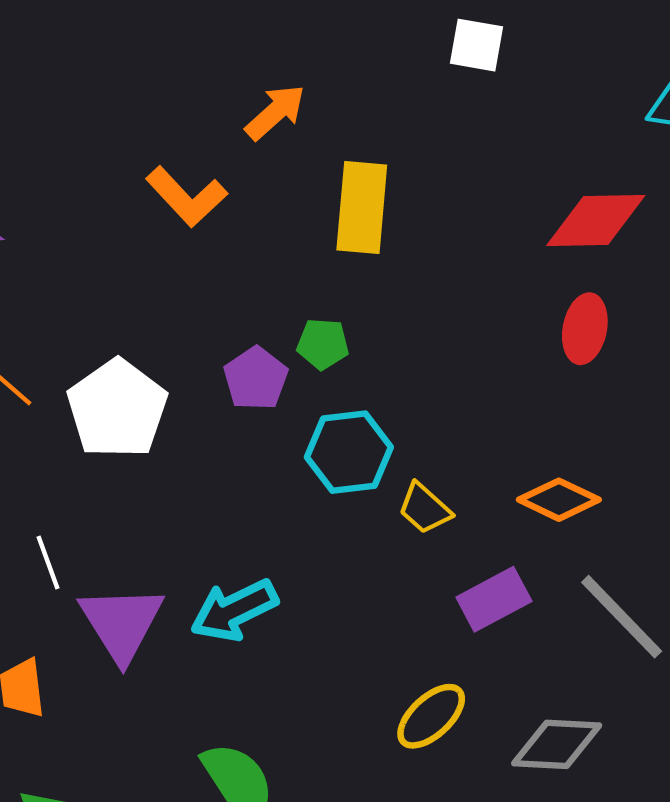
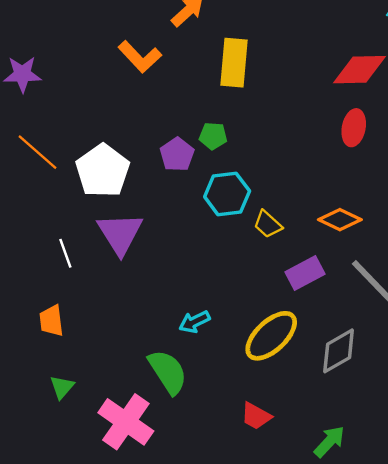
cyan arrow: (234, 610) -> (194, 322), moved, size x0.7
purple triangle: (122, 623) -> (120, 233), moved
yellow ellipse: (431, 716) -> (271, 336), size x1.4
gray diamond: (557, 744) -> (339, 351), turned -33

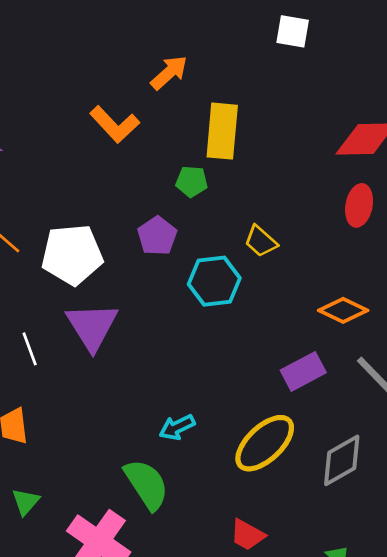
green pentagon: (213, 136) -> (192, 182), moved
white pentagon: (103, 171) -> (72, 255), turned 30
yellow trapezoid: (268, 224) -> (261, 241), moved

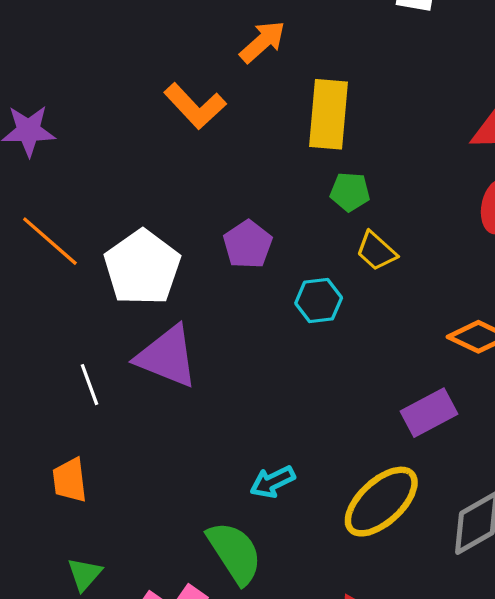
green pentagon: (192, 182) -> (350, 192), moved
white pentagon: (72, 255) -> (142, 268), turned -30
cyan hexagon: (214, 281) -> (319, 301), size x0.7
purple triangle: (92, 326) -> (167, 357), turned -36

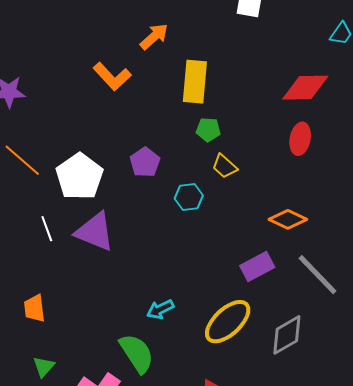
white line: (90, 385) -> (47, 229), moved

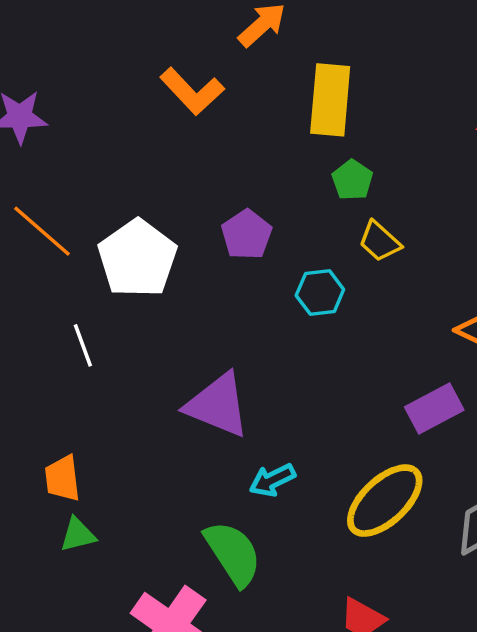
green pentagon: (208, 130) -> (352, 180), turned 30
purple triangle: (95, 232) -> (218, 405), moved
green triangle: (44, 367) -> (78, 535), moved, turned 35

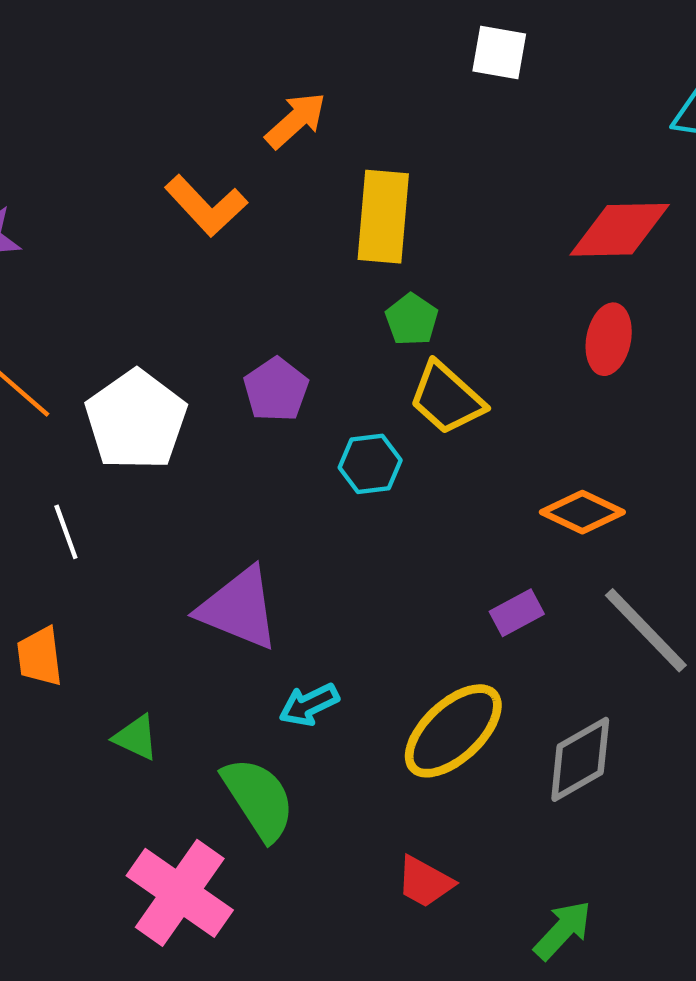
yellow trapezoid: (380, 241) -> (447, 398), size x1.4
purple rectangle: (434, 408) -> (517, 613), size x0.7
orange trapezoid: (62, 478) -> (40, 657), moved
green triangle: (78, 535) -> (136, 737), moved, turned 39

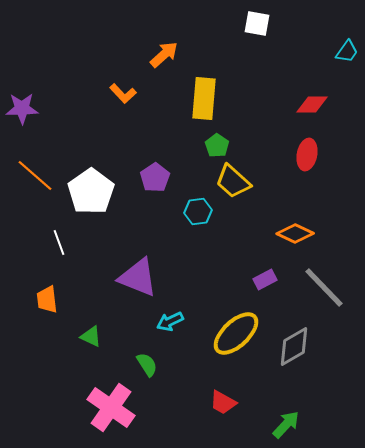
orange L-shape: (206, 206) -> (123, 94), size x0.7
red diamond: (620, 230) -> (312, 104), size x0.7
green semicircle: (259, 799) -> (147, 364), size x0.6

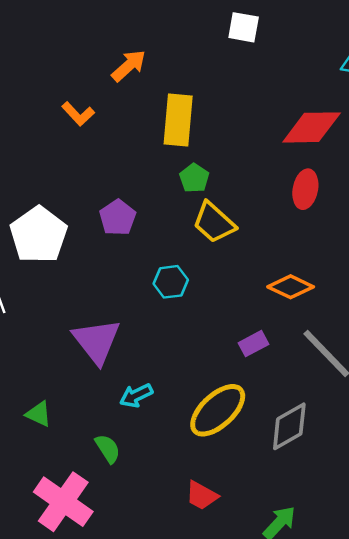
red diamond: (312, 104) -> (312, 127), size x1.5
cyan hexagon: (198, 212) -> (171, 282), moved
purple triangle: (138, 278) -> (97, 341), turned 30

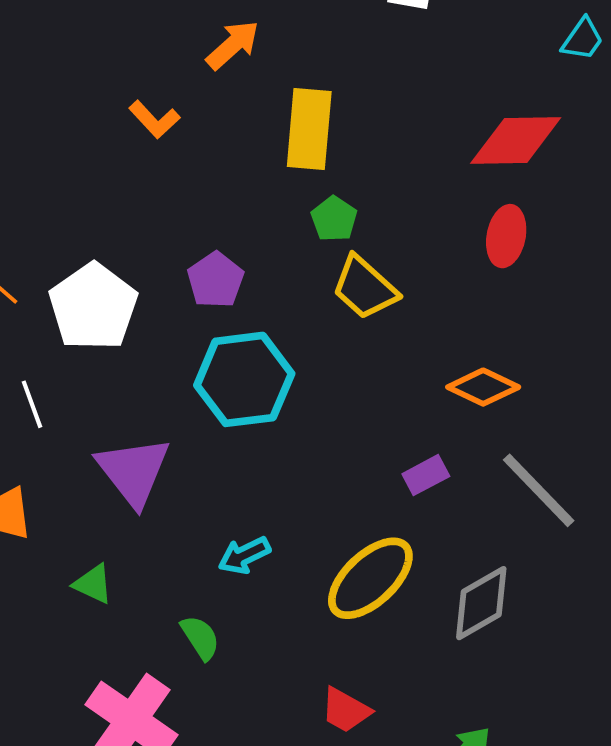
cyan hexagon: (171, 282) -> (244, 379), moved, size x1.8
purple triangle: (97, 341) -> (133, 471), moved

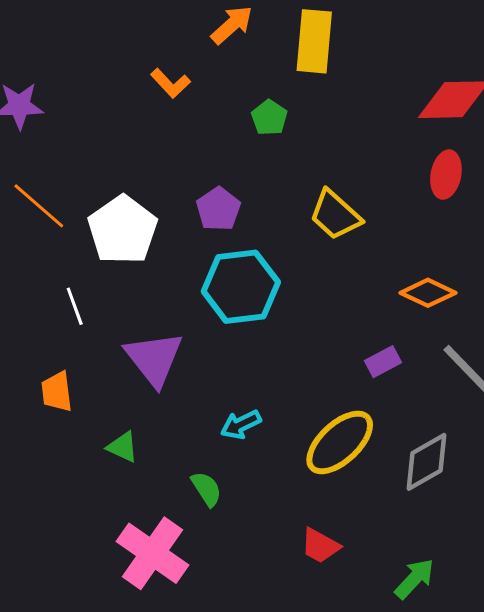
yellow rectangle: (309, 129) -> (314, 41), moved
green pentagon: (334, 219) -> (269, 118), moved

